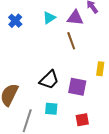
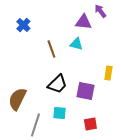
cyan triangle: (49, 18) -> (76, 44), moved, turned 48
brown line: (71, 41) -> (51, 49), moved

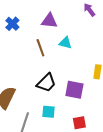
purple triangle: (83, 22) -> (49, 21), moved

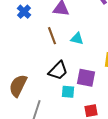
cyan triangle: (65, 43) -> (77, 39), moved
cyan square: (48, 112) -> (68, 92), moved

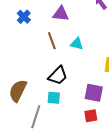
purple square: (86, 78) -> (94, 93), moved
cyan square: (68, 92) -> (54, 98), moved

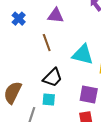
cyan triangle: (77, 44) -> (83, 55), moved, size x1.6

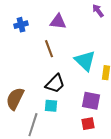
blue cross: (19, 19) -> (21, 25), turned 32
cyan triangle: (83, 55) -> (85, 61), turned 30

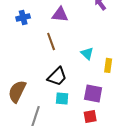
cyan triangle: (85, 61) -> (87, 53), size x0.6
cyan square: (51, 106) -> (62, 98), moved

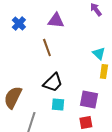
blue cross: (23, 17) -> (19, 23), turned -32
cyan triangle: (87, 53) -> (99, 53), moved

